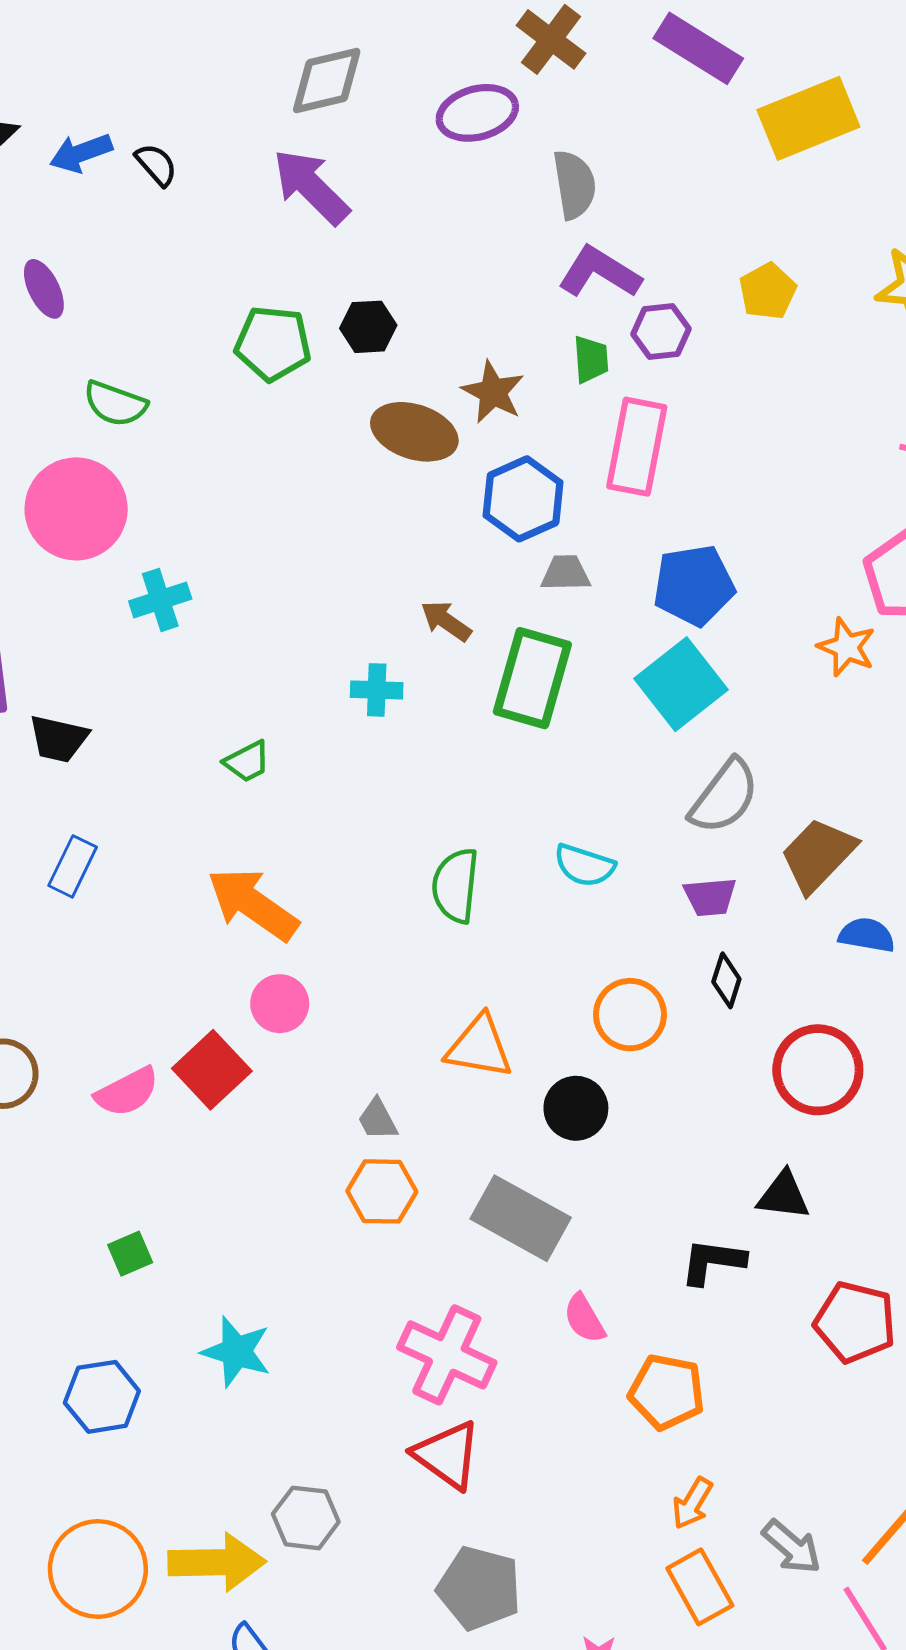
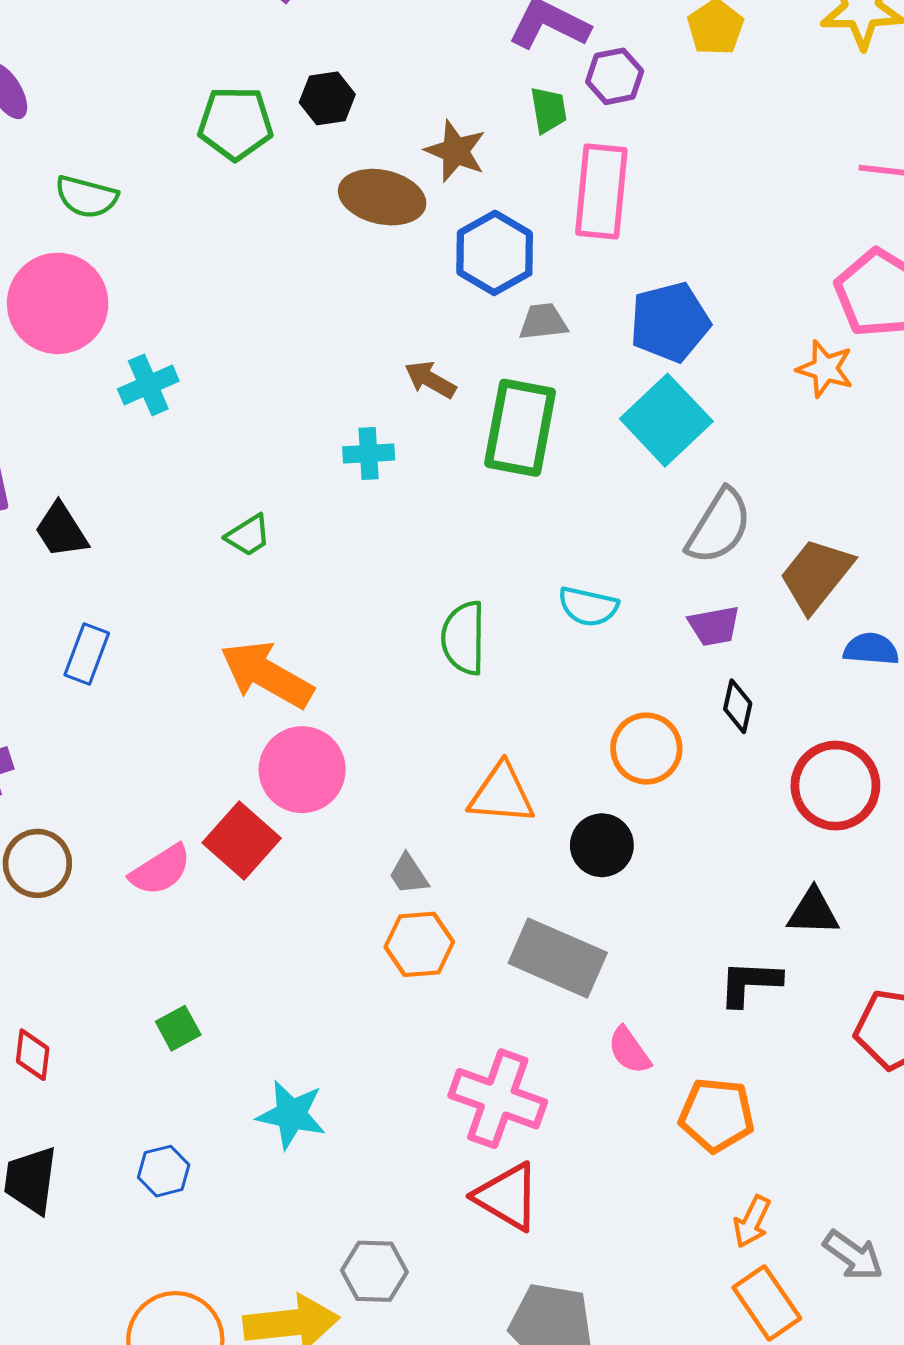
black trapezoid: (58, 739) -> (61, 530), turned 50
pink circle: (280, 1004) -> (302, 770), size x1.5
blue hexagon: (102, 1397) -> (164, 1171), size x0.7

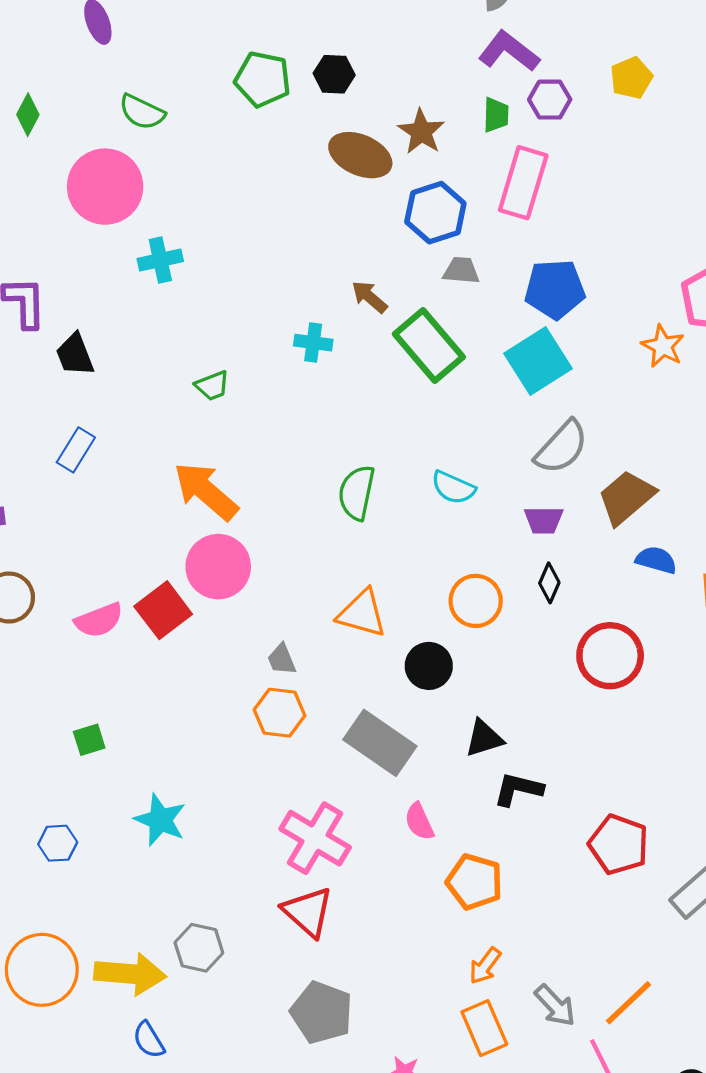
green rectangle: (520, 428) -> (429, 346), turned -62
black triangle: (813, 912) -> (484, 738), moved, turned -30

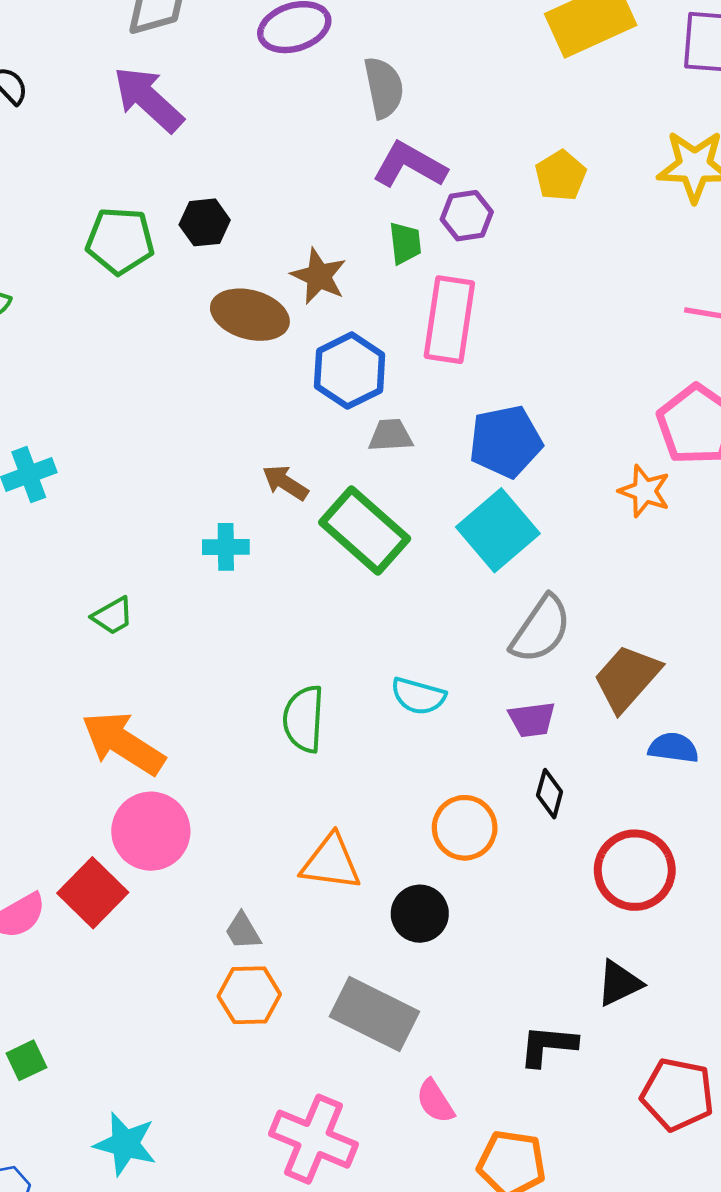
black triangle: (484, 738) -> (619, 983), moved

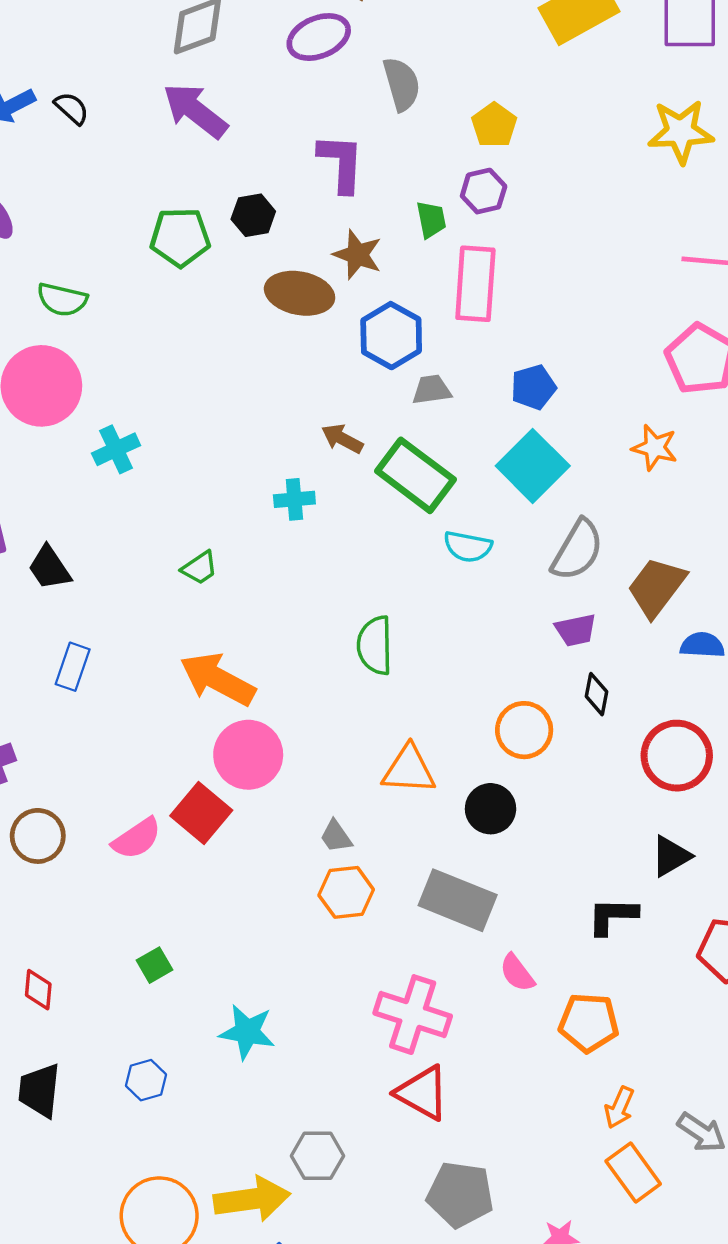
purple L-shape: (410, 165) -> (341, 163), moved, turned 68
yellow pentagon: (561, 176) -> (494, 125), moved
blue pentagon: (506, 441) -> (533, 387), size x0.7
orange star: (644, 491) -> (655, 448), moved
cyan semicircle: (418, 696) -> (468, 547), moved

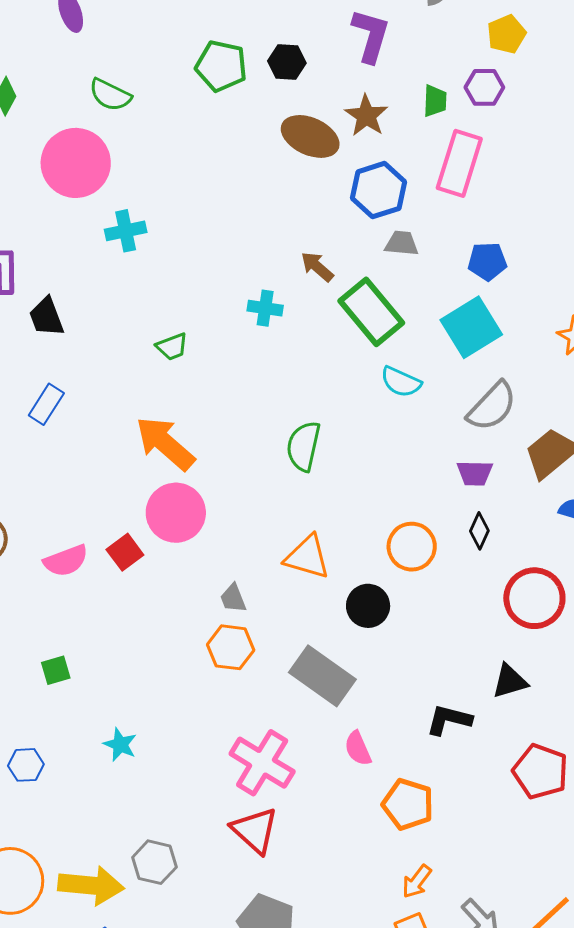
red square: (201, 813) -> (125, 552), size x0.7
cyan star: (247, 1032) -> (120, 745), size x0.7

